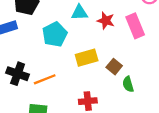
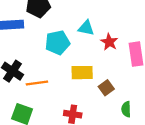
green semicircle: (128, 84) -> (126, 109), moved

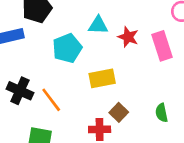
orange line: (37, 83) -> (51, 100), turned 70
brown square: (106, 88) -> (119, 112), moved

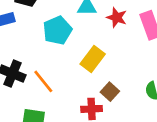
yellow rectangle: (102, 78) -> (93, 59), turned -40

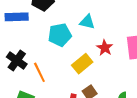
red star: (117, 18) -> (105, 48), moved

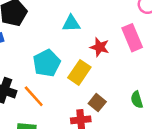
cyan pentagon: (60, 35) -> (47, 63), moved

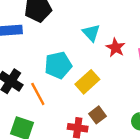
cyan triangle: (71, 23) -> (91, 33), turned 36
red star: (100, 47) -> (116, 48), moved

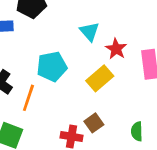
yellow rectangle: (87, 82) -> (100, 78), moved
orange line: (38, 94) -> (28, 98), turned 45

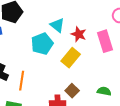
cyan pentagon: (52, 67) -> (42, 44), moved
green semicircle: (137, 131) -> (104, 91), turned 112

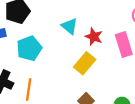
cyan pentagon: (42, 44) -> (29, 48), moved

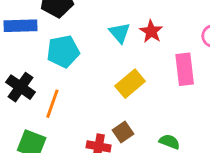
red star: (94, 37) -> (151, 31), moved

